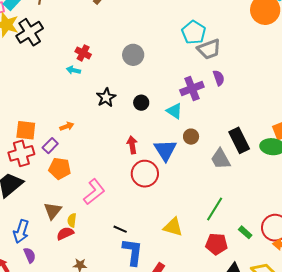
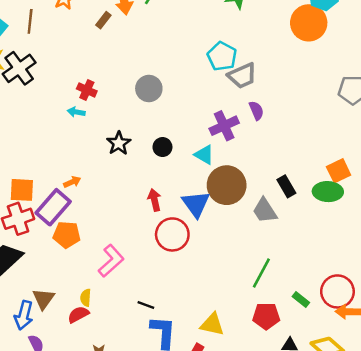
brown circle: (191, 137) -> (227, 185), size x2.0
black rectangle: (239, 140) -> (286, 186), size x0.7
purple rectangle: (50, 146) -> (53, 207), size x1.8
brown triangle: (53, 211) -> (43, 299), moved
yellow triangle: (173, 227) -> (212, 324), moved

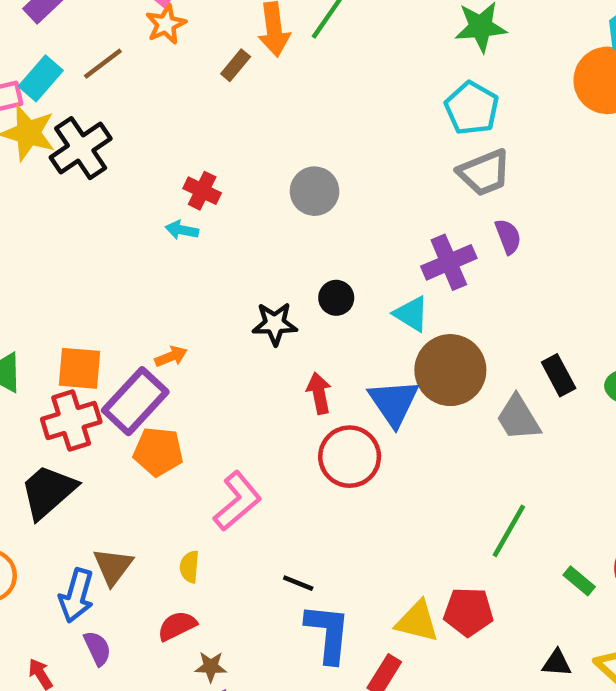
brown line: (30, 21) -> (103, 64), turned 45
cyan pentagon: (222, 56) -> (472, 108), moved
black star: (119, 143) -> (275, 324), moved, turned 30
red semicircle: (78, 314) -> (177, 626), moved
red pentagon: (266, 316) -> (468, 612), moved

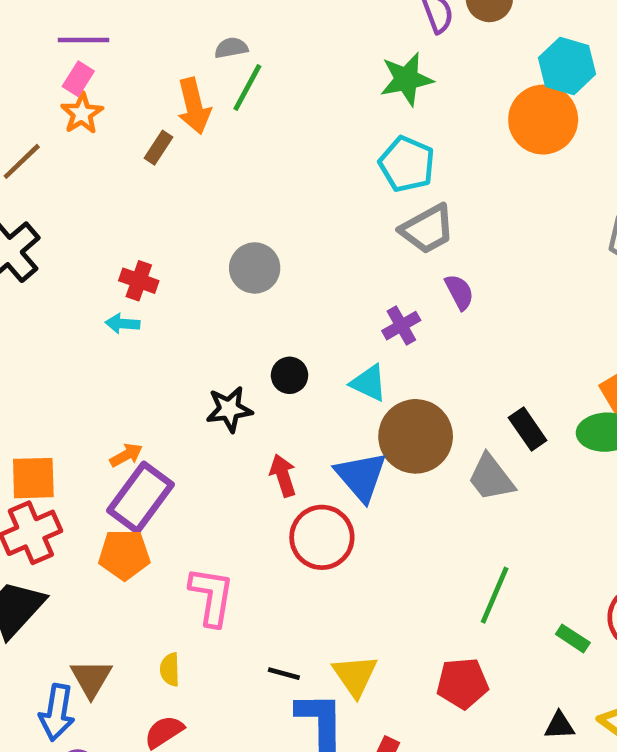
purple cross: (449, 262) -> (401, 326), size x0.7
purple rectangle: (135, 401) -> (140, 498), moved
pink L-shape: (237, 501) -> (212, 596), turned -34
yellow triangle: (417, 621) -> (355, 676), moved, turned 48

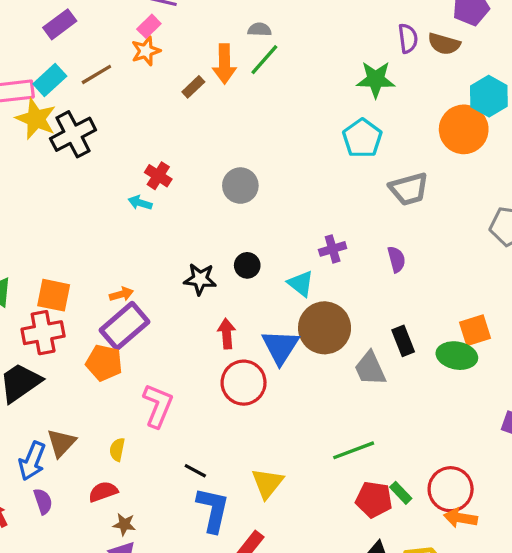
gray trapezoid: (427, 229) -> (409, 189), moved
purple semicircle: (459, 292) -> (396, 259), moved
green line: (495, 595) -> (354, 450), turned 33
yellow triangle: (355, 676) -> (267, 483), moved
red pentagon: (462, 683) -> (374, 500), moved

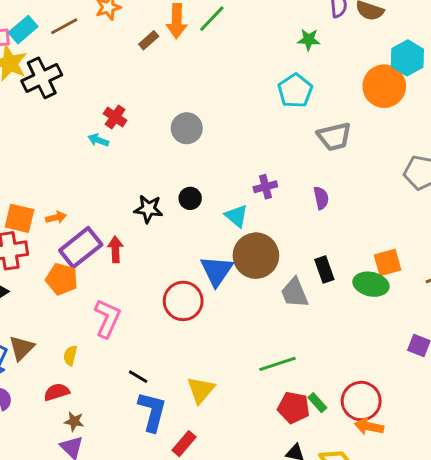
green star: (376, 79) -> (309, 40), size x0.7
orange arrow: (121, 294) -> (56, 217), moved
red arrow: (227, 334) -> (115, 249), moved

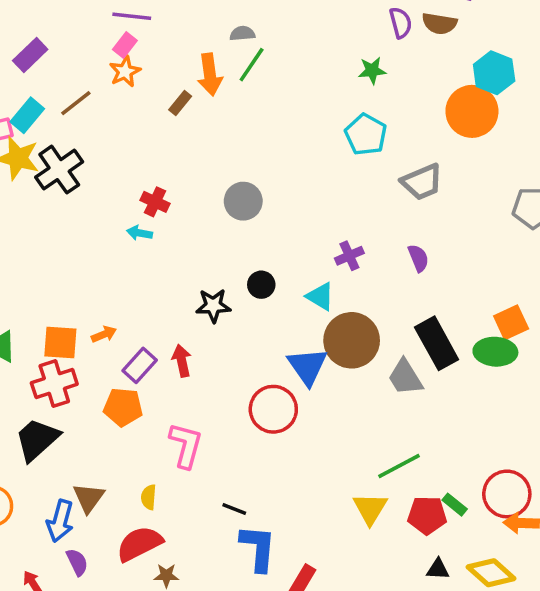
purple rectangle: (81, 247) -> (140, 365), size x0.7
black rectangle: (324, 269) -> (437, 343), size x1.6
yellow triangle: (201, 390) -> (370, 509), moved
red semicircle: (57, 392) -> (139, 544), size x1.5

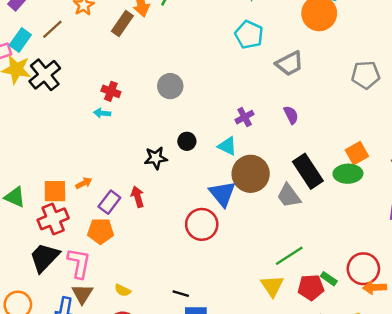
brown rectangle: (180, 103) -> (122, 24), size x1.5
pink L-shape: (186, 445) -> (79, 263), moved
yellow semicircle: (149, 497) -> (123, 290), turned -63

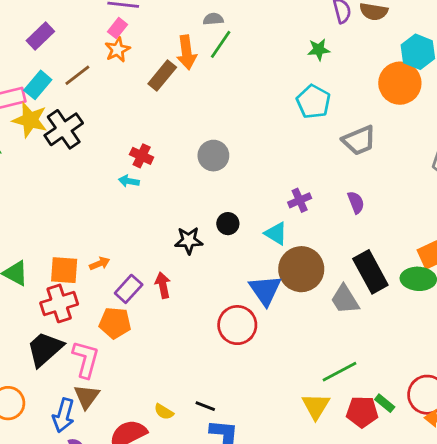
yellow semicircle: (123, 290) -> (164, 412), moved

